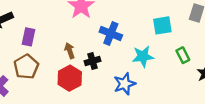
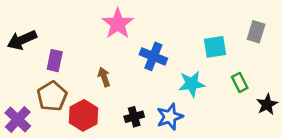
black cross: (93, 61) -> (134, 117), moved
red hexagon: (70, 78) -> (84, 115), moved

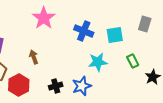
blue cross: (153, 56) -> (84, 31), moved

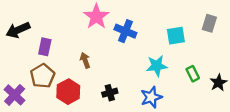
blue cross: (84, 31) -> (125, 31), moved
green rectangle: (133, 61) -> (193, 74), moved
blue star: (82, 86) -> (151, 97), moved

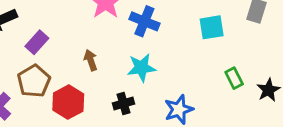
purple rectangle: (45, 47) -> (37, 42), turned 30
cyan star: (157, 66) -> (141, 68), moved

